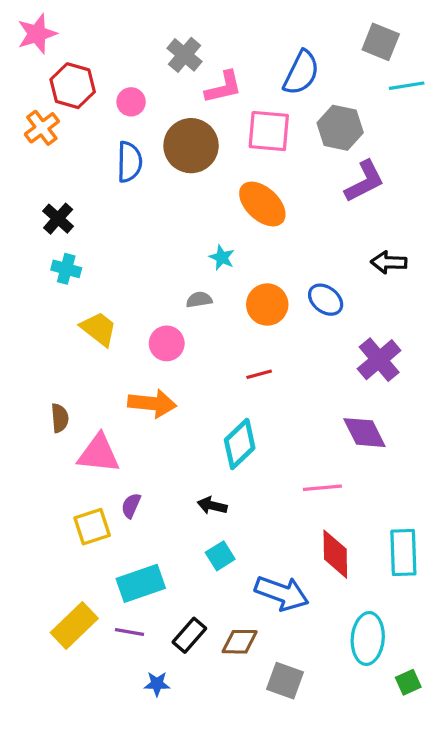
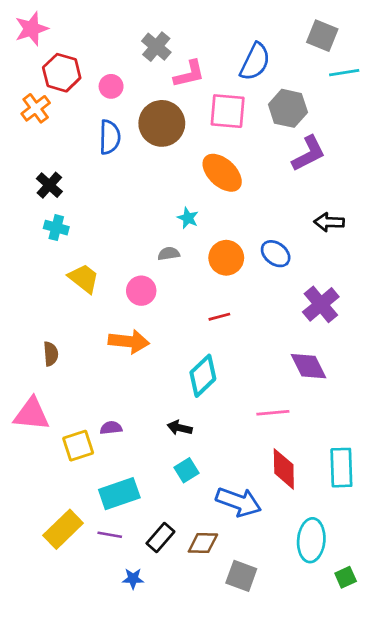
pink triangle: (99, 454) -> (32, 414), moved
purple semicircle: (131, 506) -> (111, 428), turned 60

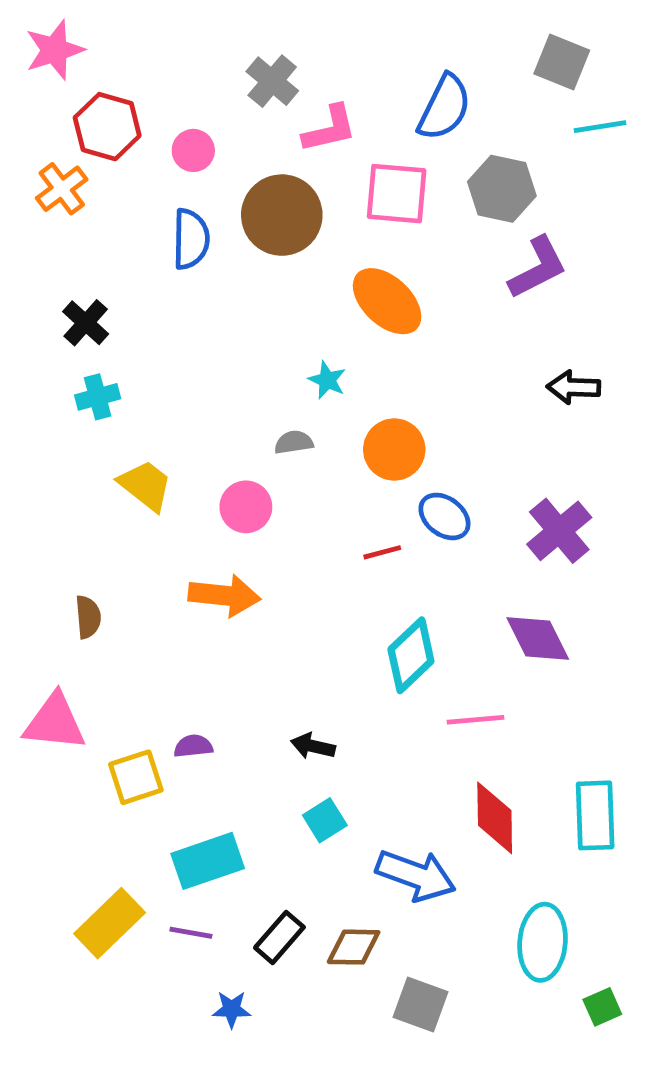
cyan cross: (56, 228) -> (98, 397), turned -30
blue ellipse: (276, 254) -> (444, 516), moved
cyan diamond: (203, 376) -> (411, 655), moved

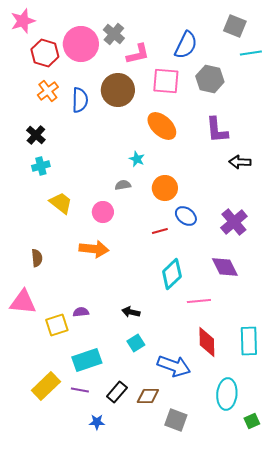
pink circle: (193, 150) -> (81, 44), moved, size x2.0
orange cross: (62, 189) -> (48, 91), moved
purple L-shape: (538, 268) -> (217, 130), moved, turned 112

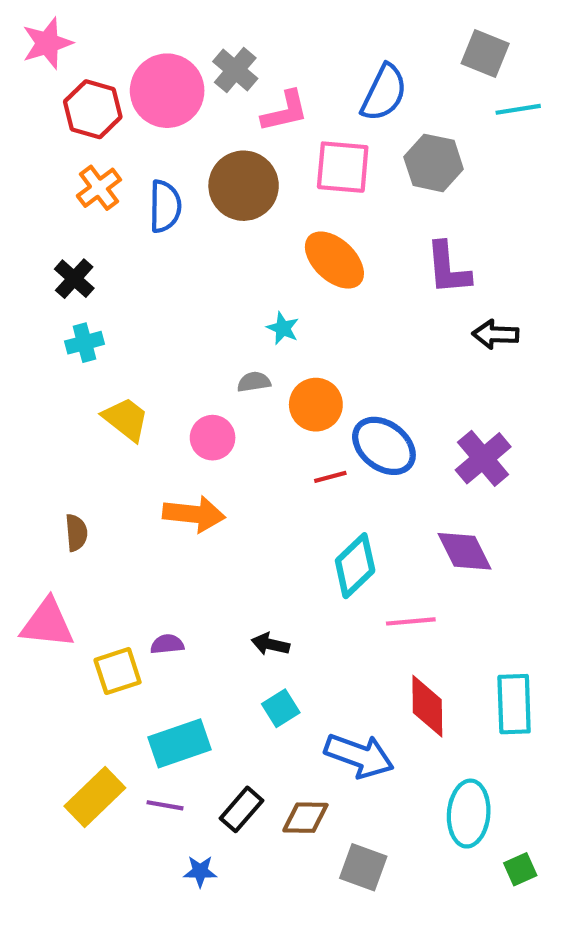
orange circle: (165, 188) -> (316, 405), moved
blue ellipse: (186, 216) -> (384, 446), size x1.4

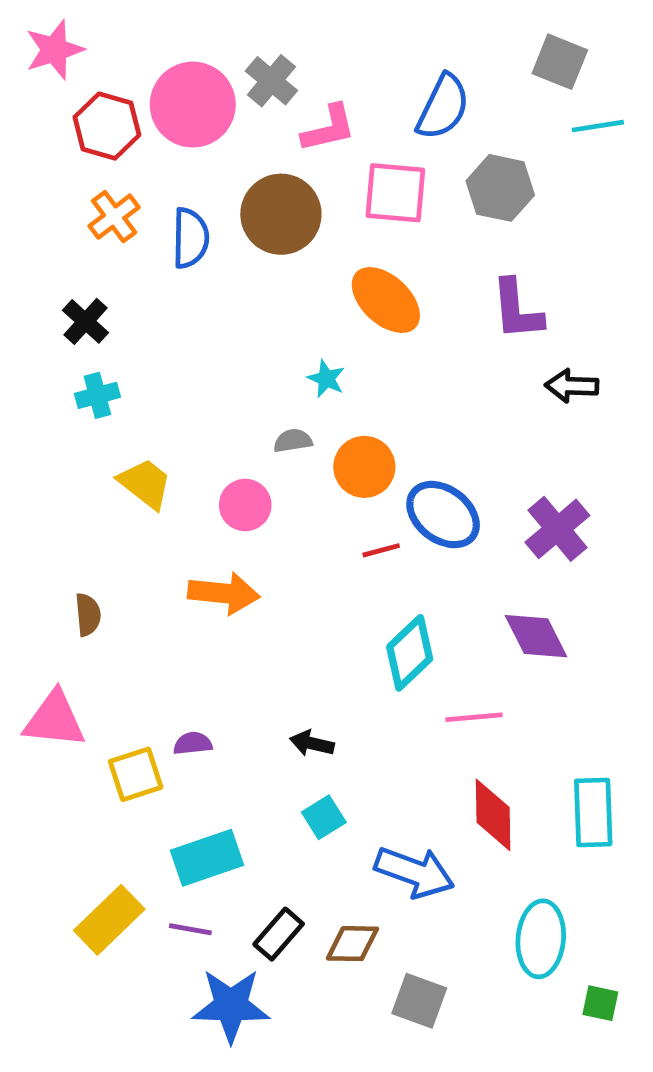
green square: (520, 869) -> (600, 1003), turned 36
blue star: (200, 871) -> (231, 1006), size x2.0

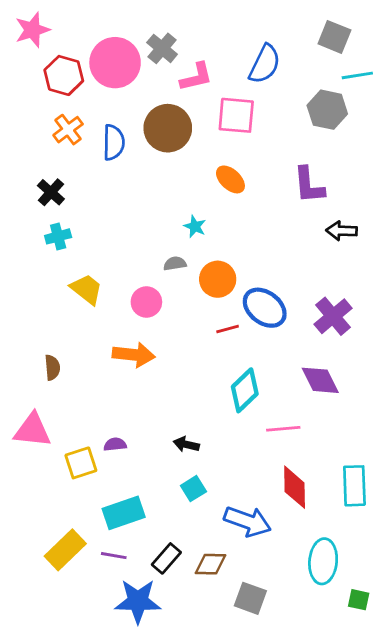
gray hexagon: (500, 188) -> (327, 110), moved
orange ellipse: (386, 300) -> (230, 179), size x0.7

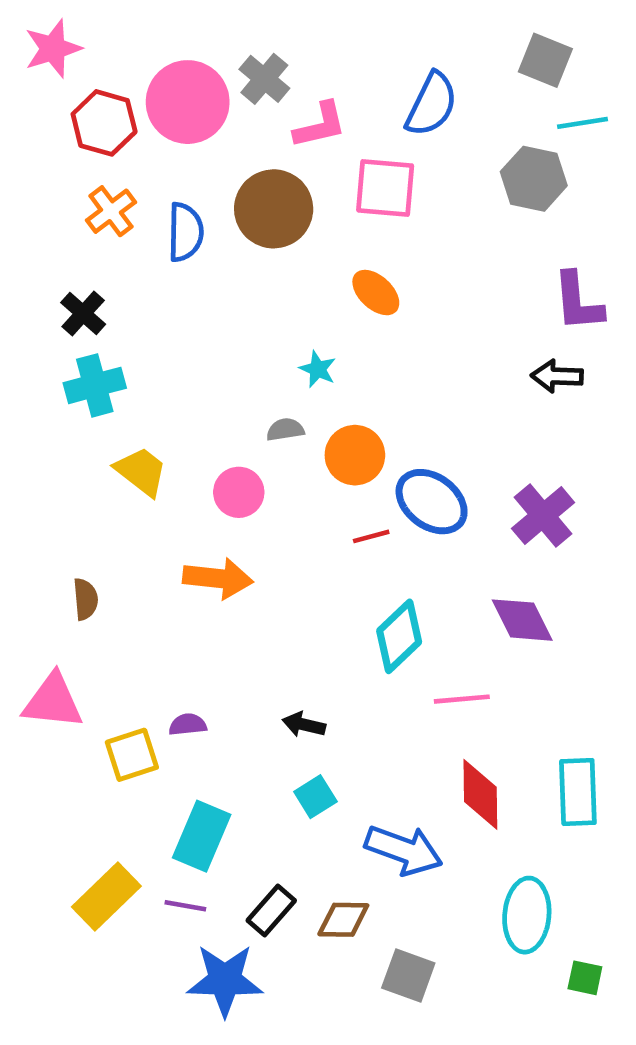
purple L-shape: (309, 185) -> (578, 302), moved
cyan cross: (58, 236) -> (95, 385), size x1.4
cyan rectangle: (124, 513) -> (202, 836), turned -48

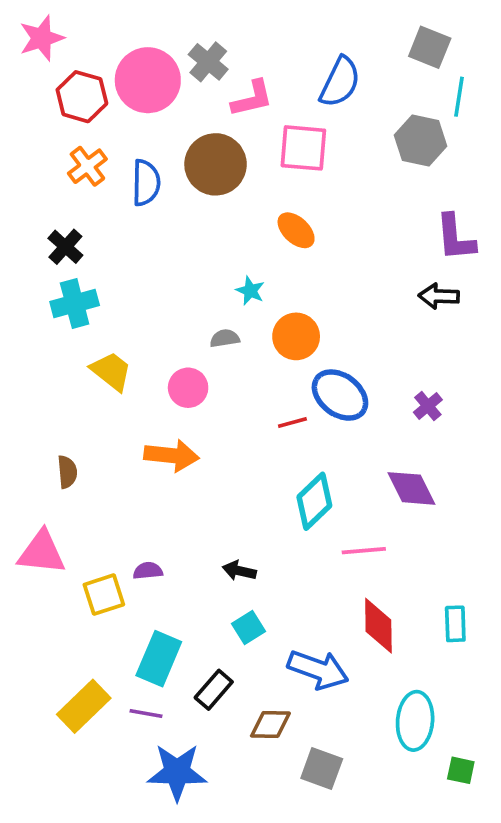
cyan line: (583, 123) -> (459, 97), turned -72
orange circle: (355, 455) -> (296, 336), moved
purple cross: (543, 516) -> (428, 406), size x0.6
cyan rectangle: (578, 792) -> (455, 624), size x0.7
black rectangle: (271, 910) -> (214, 690), moved

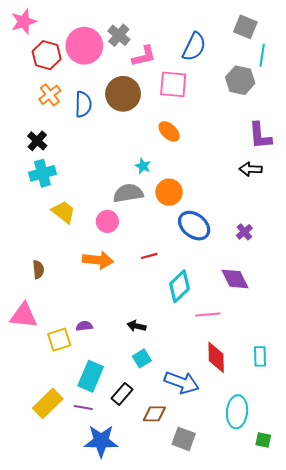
gray semicircle: (225, 338) -> (128, 193), size x1.8
red line: (292, 422) -> (149, 256), moved

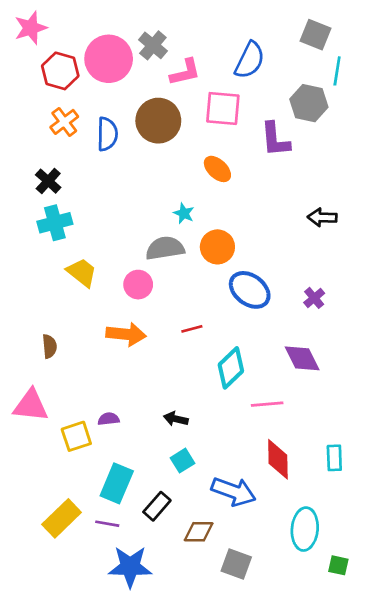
purple L-shape: (260, 136) -> (275, 139), moved

